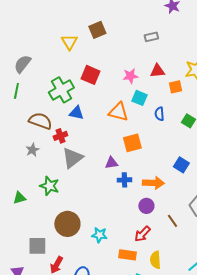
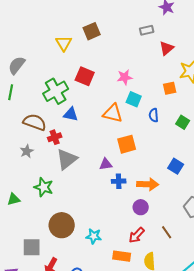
gray rectangle: (151, 37) -> (147, 30), moved
red triangle: (157, 71) -> (167, 48), moved, turned -35
brown line: (172, 221) -> (167, 232), moved

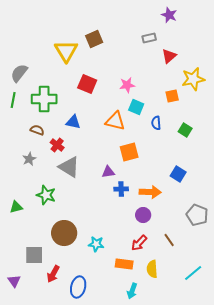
yellow triangle: (64, 43) -> (66, 51), size x1.4
green cross: (56, 91) -> (44, 99), moved, turned 30
brown semicircle: (35, 122) -> (37, 130), size x0.6
red cross: (55, 137) -> (57, 145), turned -32
gray triangle: (67, 159) -> (69, 167), turned -50

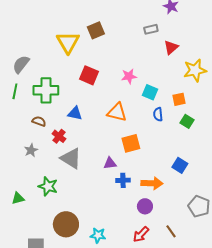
orange square: (172, 96) -> (179, 99), moved
cyan square: (136, 107) -> (150, 92), moved

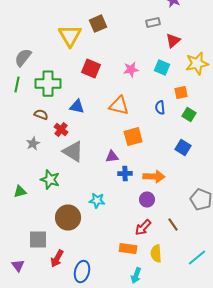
cyan square: (150, 92) -> (162, 68), moved
blue square: (180, 165) -> (183, 148), moved
cyan star: (98, 235) -> (97, 201), moved

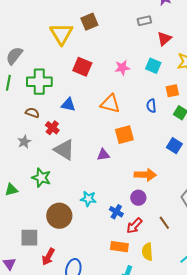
blue cross: (125, 174) -> (116, 212), moved, turned 32

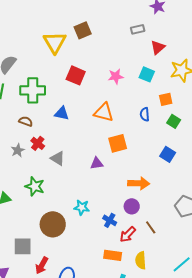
red cross: (52, 128) -> (38, 143), moved
gray triangle: (64, 150) -> (58, 158), size x0.7
brown line: (164, 223) -> (151, 227), moved

